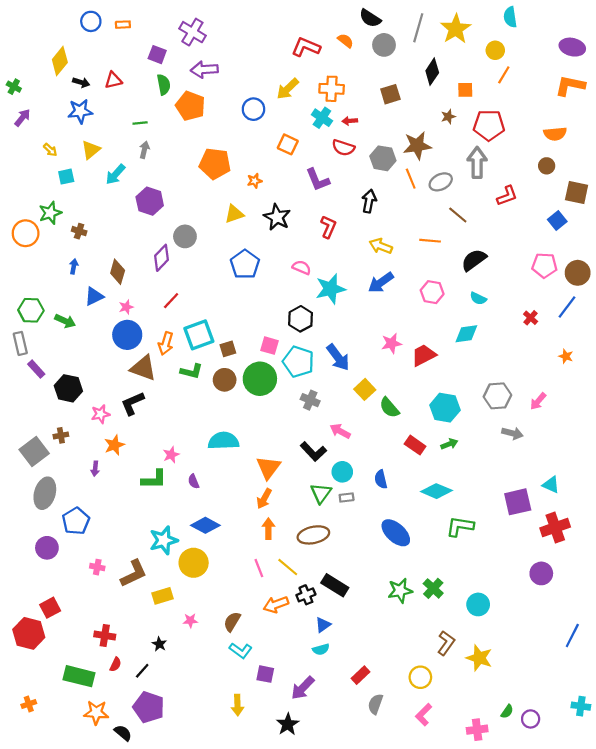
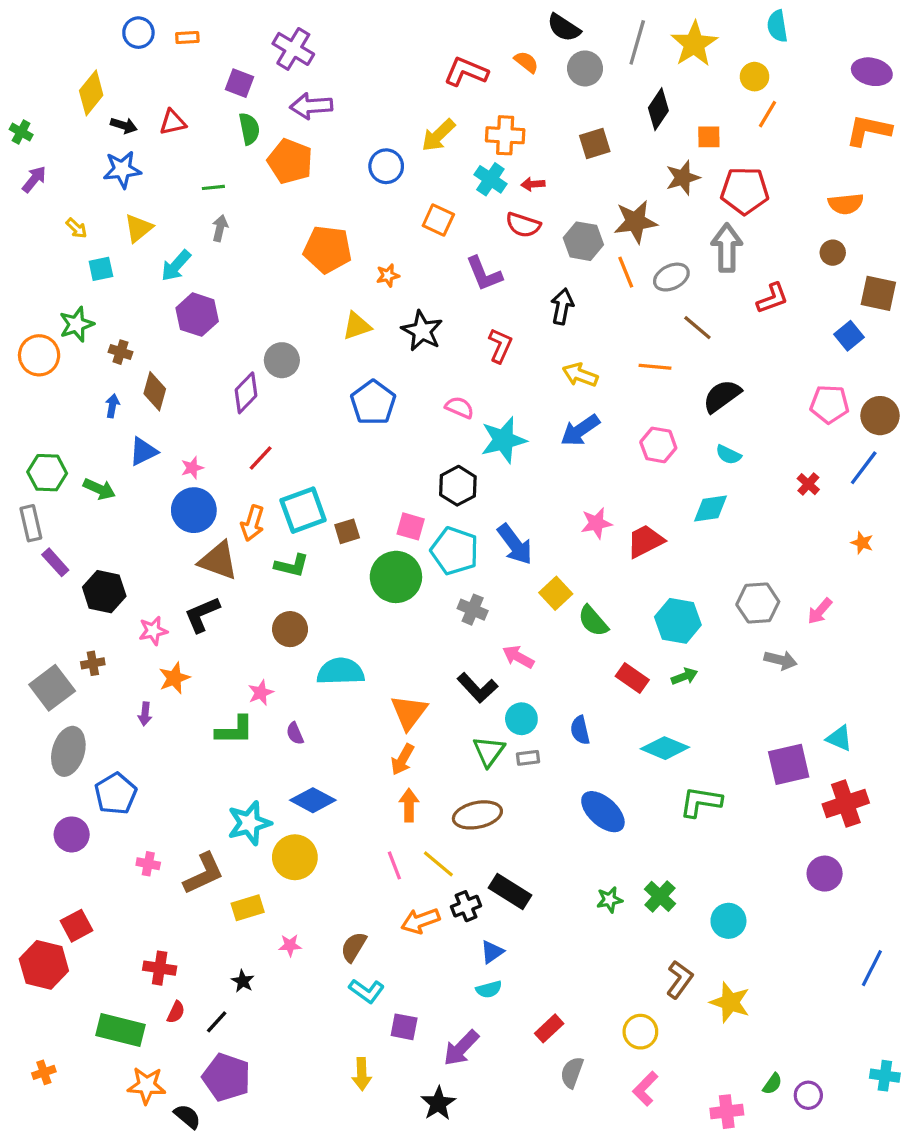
brown star: (448, 117) -> (683, 178), size x1.5
purple hexagon: (150, 201) -> (197, 315), moved
brown diamond: (118, 272) -> (155, 391), moved
brown circle: (225, 380) -> (290, 629), moved
green star: (400, 591) -> (609, 900), size x0.7

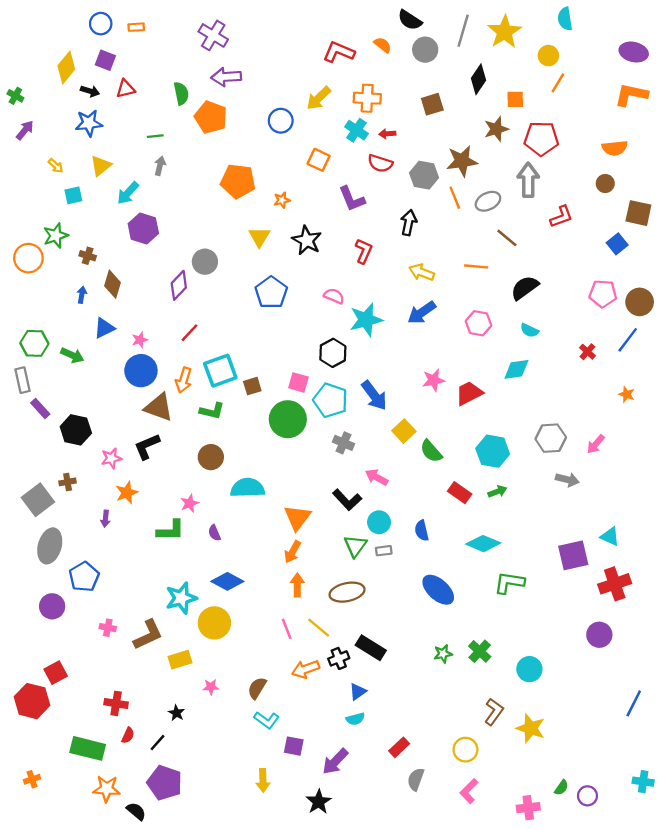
purple square: (239, 83) -> (105, 60), moved
yellow triangle: (357, 326) -> (259, 237), turned -40

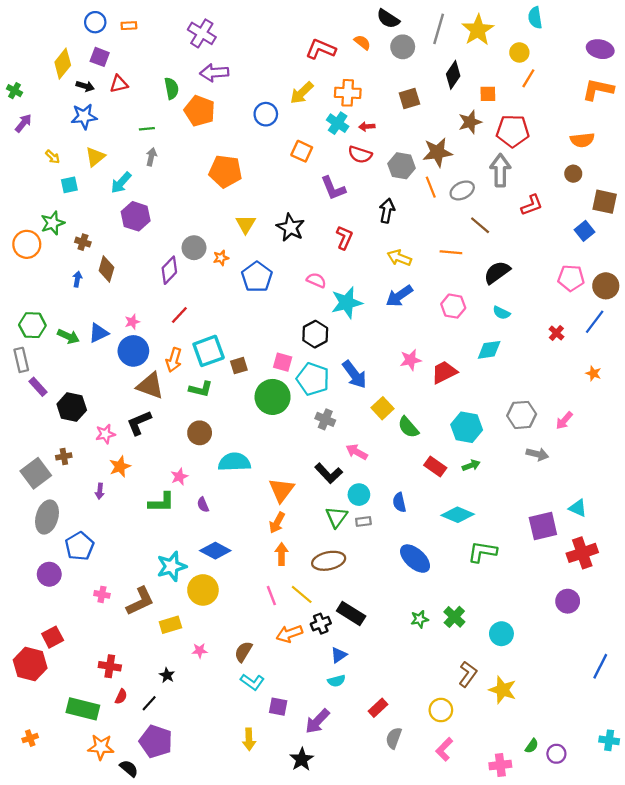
orange star: (282, 200) -> (221, 258), moved
blue triangle: (104, 328) -> (99, 333), moved

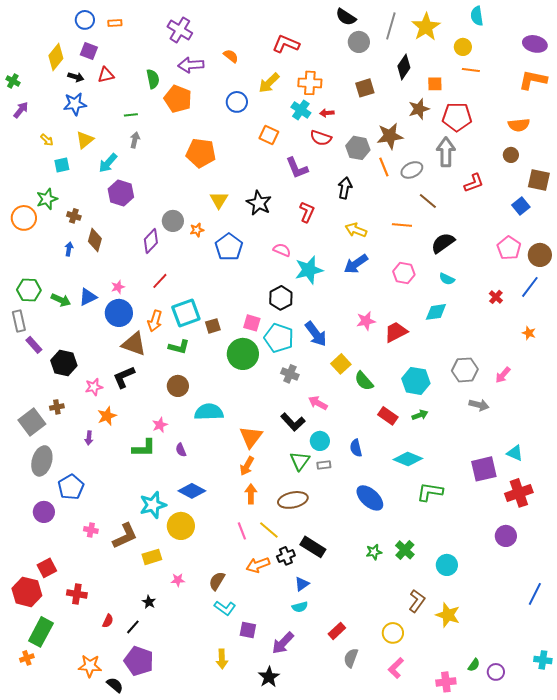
orange semicircle: (362, 42) -> (231, 56), moved
orange line: (528, 78) -> (471, 70), turned 66
pink pentagon: (571, 278) -> (509, 248), turned 30
red cross: (110, 666) -> (77, 594), moved
green rectangle: (83, 709) -> (41, 632), moved, turned -76

